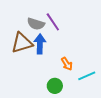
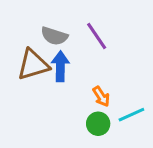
purple line: (53, 22) -> (97, 36), moved
green circle: (55, 86) -> (98, 124), moved

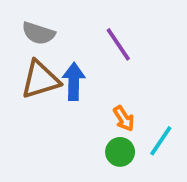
gray semicircle: (54, 36) -> (38, 33), moved
cyan line: (131, 115) -> (161, 141), turned -32

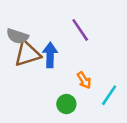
gray semicircle: (38, 33) -> (17, 36), moved
green circle: (120, 152) -> (66, 104), moved

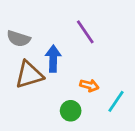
brown triangle: (27, 54) -> (29, 75), moved
orange arrow: (84, 80) -> (89, 85), turned -42

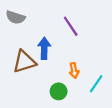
gray semicircle: (18, 39) -> (15, 17), moved
orange arrow: (89, 85) -> (74, 70), turned 64

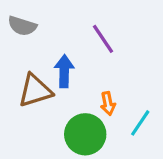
green circle: (59, 91) -> (85, 134), size x1.6

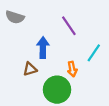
brown triangle: (35, 91) -> (30, 69), moved, size x0.6
cyan line: (140, 123) -> (94, 53), moved

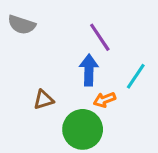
blue arrow: (43, 47) -> (89, 70), moved
orange arrow: (72, 69) -> (104, 100), turned 80

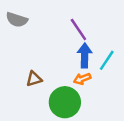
blue arrow: (89, 70) -> (85, 55), moved

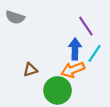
purple line: (78, 30) -> (86, 26), moved
orange arrow: (82, 79) -> (73, 70), size x1.5

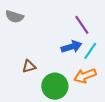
blue arrow: (75, 49) -> (72, 47), turned 72
orange arrow: (73, 70) -> (85, 76), moved

